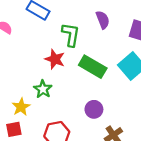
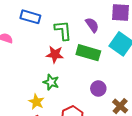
purple semicircle: (103, 20) -> (92, 25), moved

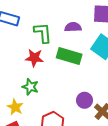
purple semicircle: (92, 25) -> (73, 27), turned -56
purple circle: (98, 89) -> (84, 100), moved

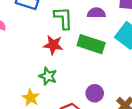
purple circle: (84, 100) -> (95, 93), moved

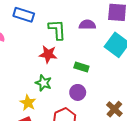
green rectangle: (91, 44) -> (81, 67), moved, size x0.6
purple circle: (95, 93) -> (78, 92), moved

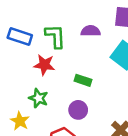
blue rectangle: (24, 15) -> (20, 37), moved

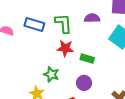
red star: (44, 65) -> (65, 48), moved

